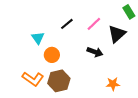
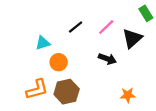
cyan triangle: (38, 38) -> (43, 43), turned 48
orange L-shape: (33, 79) -> (37, 89), turned -50

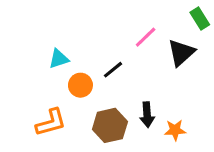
black line: (76, 27) -> (113, 70), moved
black arrow: (107, 59) -> (147, 115), moved, turned 66
brown hexagon: (67, 92) -> (110, 125), moved

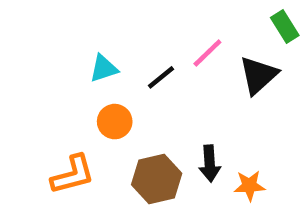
cyan triangle: (59, 59) -> (104, 69), moved
black line: (113, 70) -> (161, 77), moved

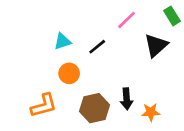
pink line: (207, 53) -> (127, 20), moved

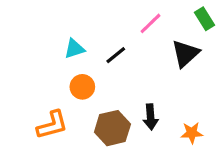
orange star: (151, 112) -> (192, 133), moved

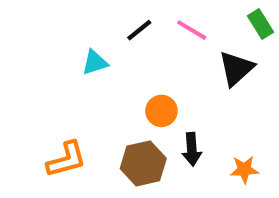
pink line: (151, 23) -> (192, 30), turned 75
black line: (116, 55) -> (139, 30), moved
orange circle: (82, 87) -> (161, 111), moved

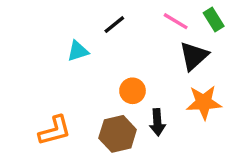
pink line: (192, 30) -> (176, 21), moved
orange star: (244, 170) -> (204, 102), moved, size x1.5

